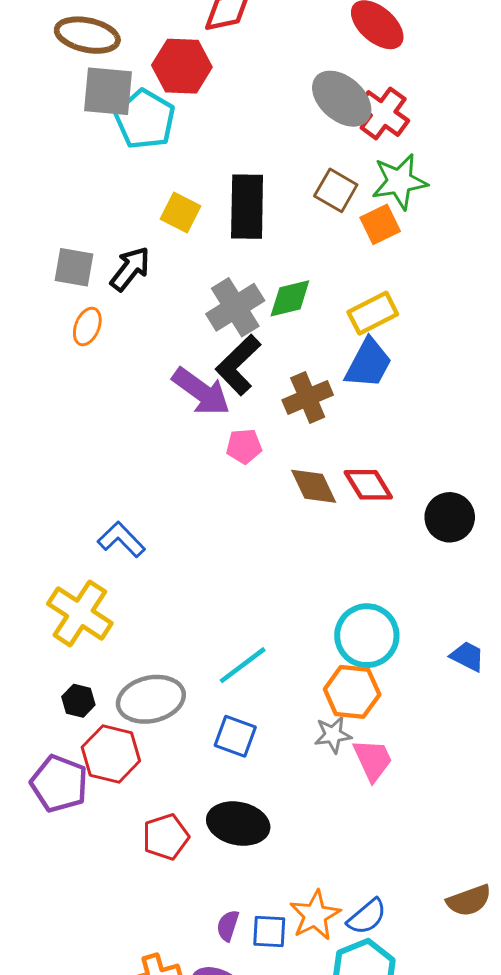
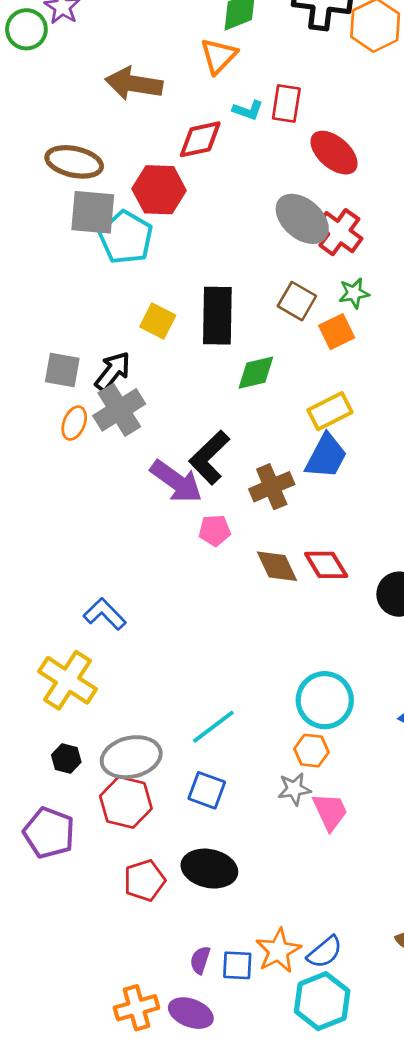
green star: (399, 182) -> (354, 293), size x0.6
green diamond: (290, 298) -> (256, 373), moved
gray cross: (235, 307) -> (119, 410), moved
orange hexagon: (352, 692) -> (311, 751), size x0.7
red hexagon: (111, 754) -> (126, 802), moved

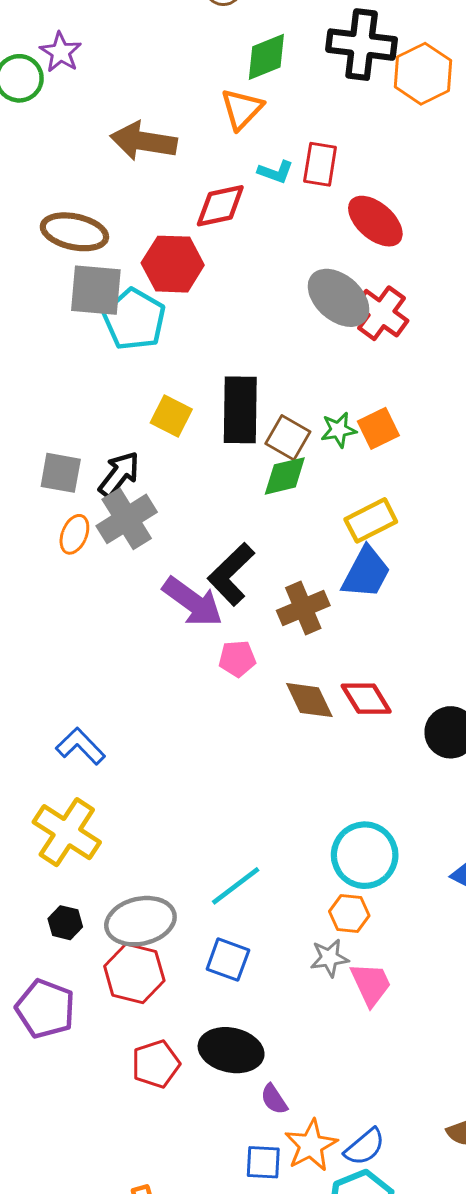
green star: (354, 293) -> (339, 430), moved
brown square: (297, 301) -> (288, 438), moved
blue L-shape: (105, 614) -> (81, 746), moved
purple semicircle: (200, 960) -> (274, 1099), moved, turned -52

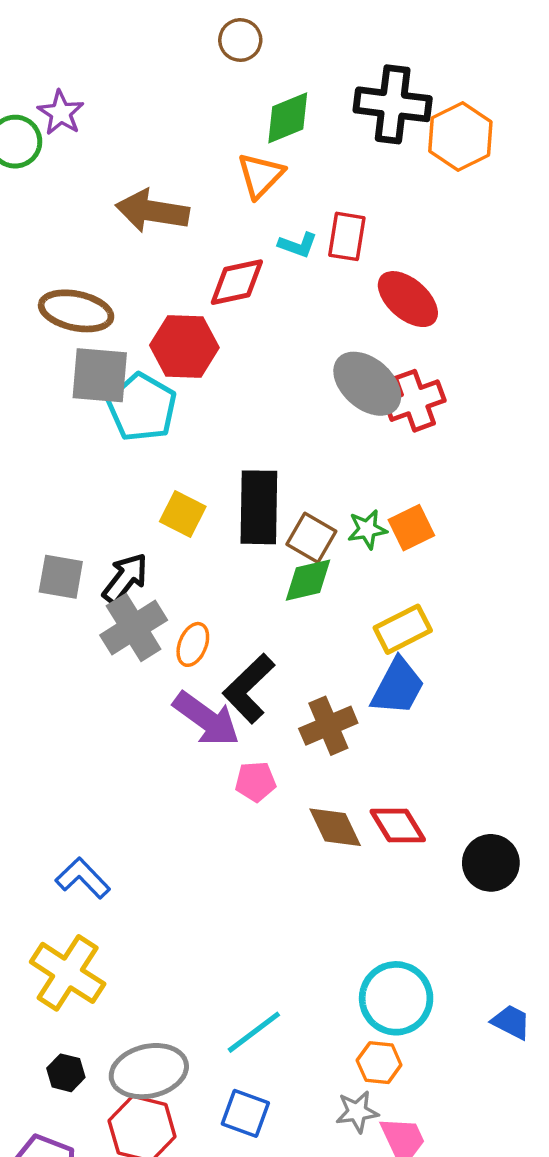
red cross: (382, 313) -> (415, 401), turned 34
orange ellipse: (74, 534) -> (193, 644), moved

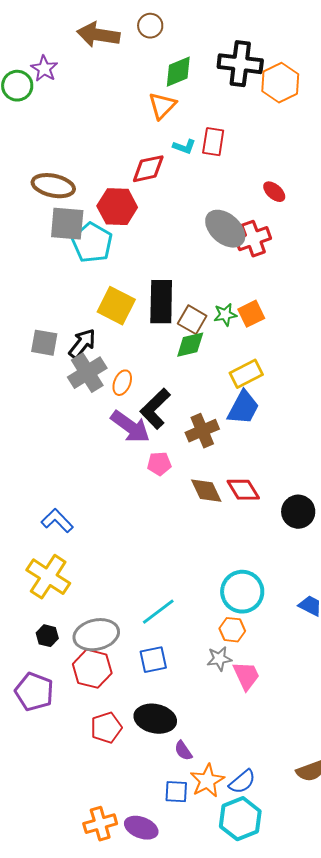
brown arrow: (152, 211) -> (98, 35), moved
red ellipse: (408, 299) -> (274, 192), moved, size x0.6
yellow square: (183, 514) -> (116, 306), size x1.4
blue square: (245, 1113) -> (153, 660), turned -32

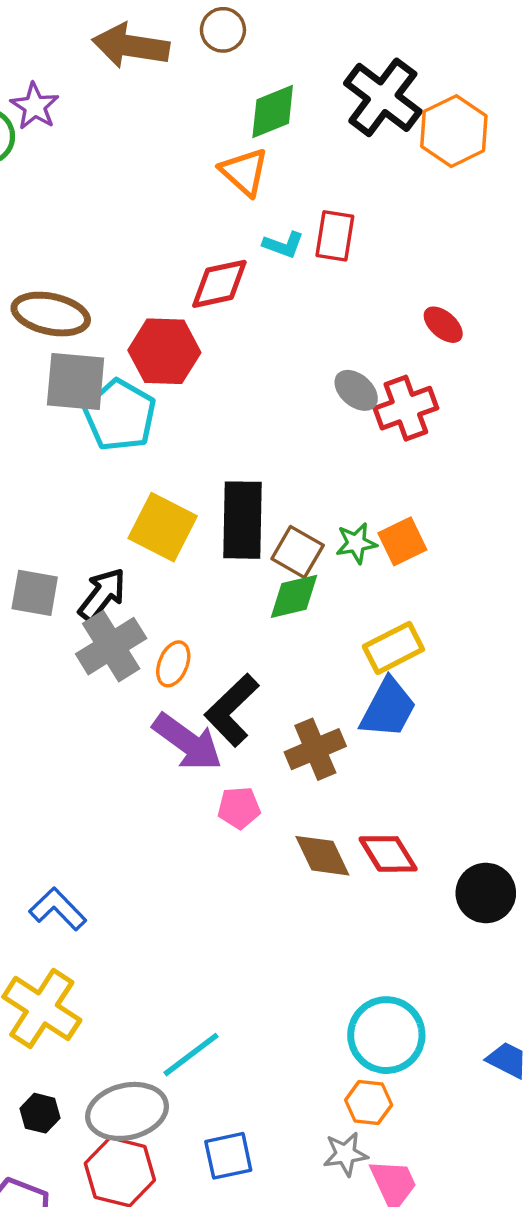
black cross: (240, 64) -> (383, 97), turned 30
orange triangle: (162, 106) -> (244, 172), turned -32
gray ellipse: (225, 229) -> (356, 390), size x0.6
cyan line: (158, 612) -> (191, 1055), moved

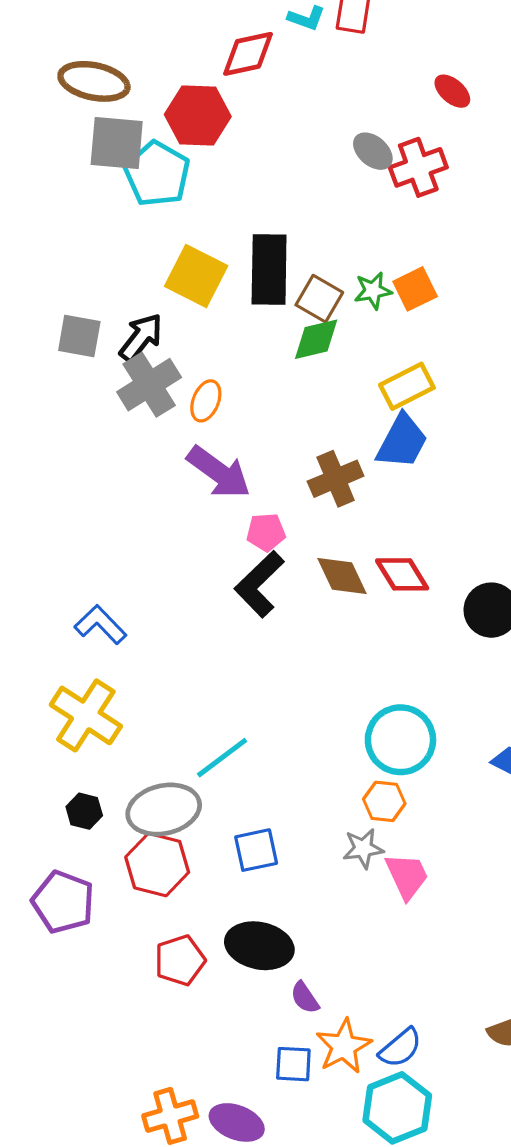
black L-shape: (232, 710) -> (259, 584), moved

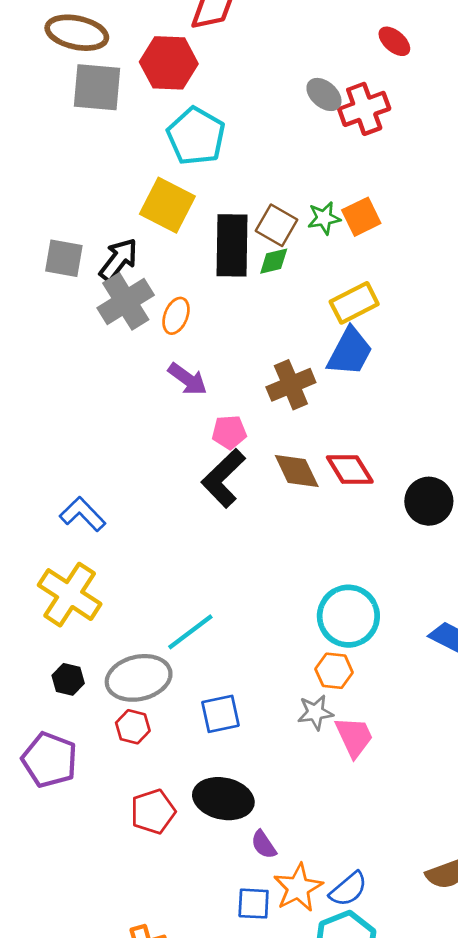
cyan pentagon: (157, 174) -> (196, 136), moved
black rectangle: (269, 270) -> (232, 245), moved
green diamond: (316, 339) -> (274, 261), size x0.7
purple arrow: (219, 472) -> (187, 379), size x0.7
red hexagon: (157, 865) -> (133, 727), size x0.6

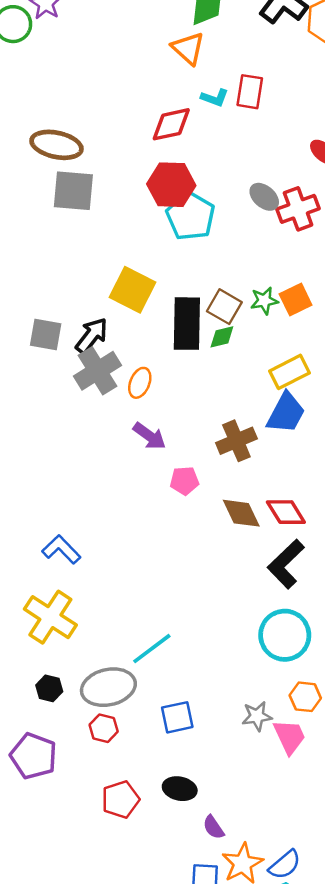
red hexagon: (169, 63) -> (171, 185), moved
cyan pentagon: (196, 136) -> (191, 216), moved
black L-shape: (223, 478) -> (286, 564), moved
orange hexagon: (334, 671) -> (305, 697), moved
black ellipse: (223, 799) -> (180, 789), size x0.7

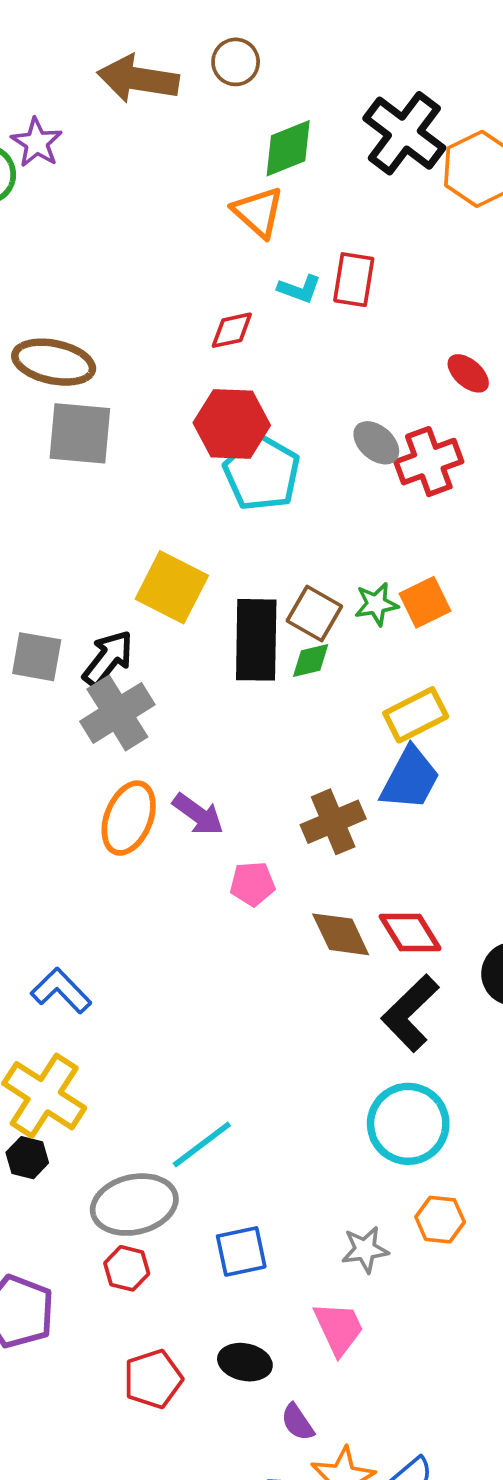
red diamond: (171, 124) -> (232, 330), size x0.7
orange ellipse: (140, 383) -> (129, 818), moved, size x1.5
black hexagon: (49, 688) -> (27, 1158), moved
pink trapezoid: (290, 737) -> (339, 1328), moved

